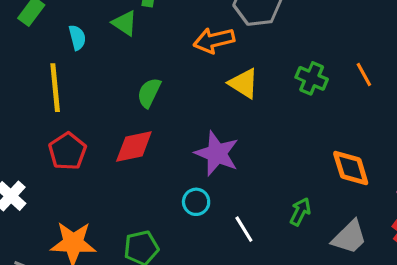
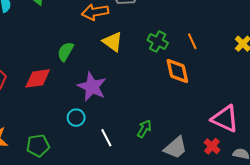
green semicircle: (149, 93) -> (65, 52), moved
orange diamond: (351, 168) -> (177, 71), moved

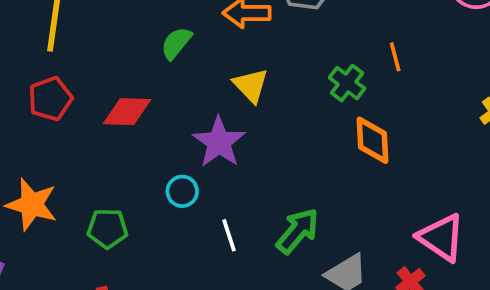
orange line: (192, 41) -> (395, 57), moved
yellow triangle: (113, 42) -> (251, 85), moved
green semicircle: (65, 52) -> (176, 43), moved
green arrow: (144, 129) -> (298, 231), size x1.5

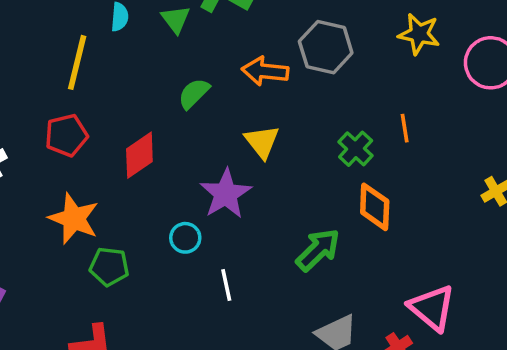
red diamond: (127, 112) -> (139, 155), turned -42
orange star: (32, 205) -> (74, 219), moved
green arrow: (298, 231) -> (318, 250), moved

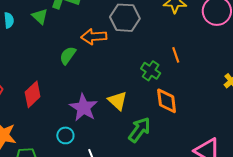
green semicircle: (194, 94) -> (68, 55), moved
yellow triangle: (262, 142) -> (118, 101), moved

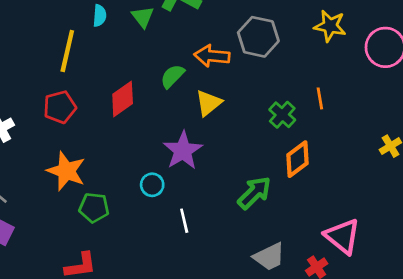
red diamond: (33, 94) -> (123, 99), moved
yellow triangle: (118, 101) -> (209, 103), moved, turned 30
orange diamond: (167, 101) -> (298, 159), turned 52

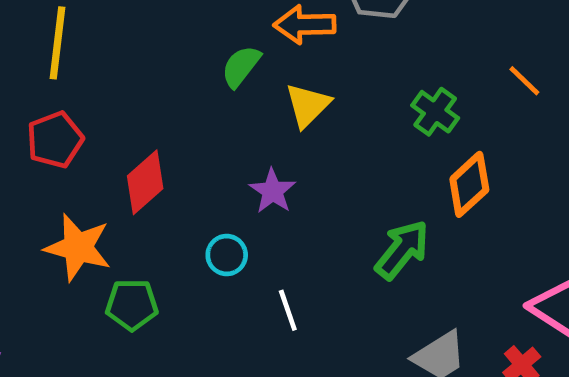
orange line: (320, 98) -> (524, 81), moved, turned -30
red diamond: (123, 99) -> (145, 182), moved
purple star: (183, 151) -> (273, 191), size x0.7

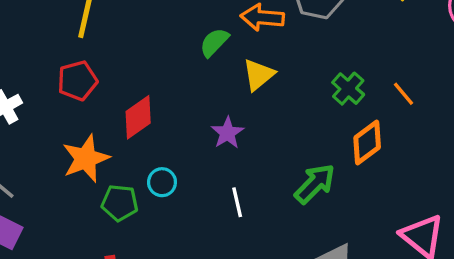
orange line: (524, 81) -> (404, 94), moved
orange star: (78, 247) -> (86, 158), turned 30
cyan circle: (227, 255) -> (162, 182), moved
white line: (288, 310) -> (237, 202), moved

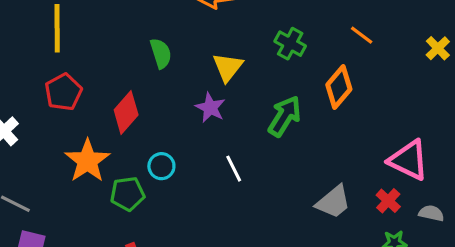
green semicircle: (214, 42) -> (161, 53), moved, turned 132
yellow triangle: (259, 75) -> (228, 67), moved
green cross: (348, 89) -> (290, 44), moved
green arrow: (315, 184) -> (285, 116), moved

